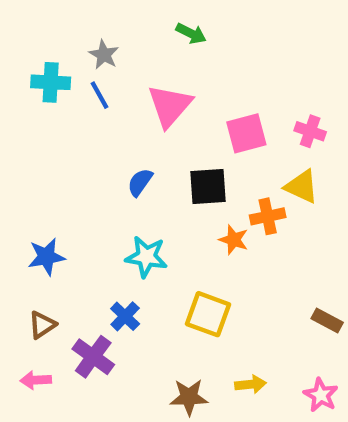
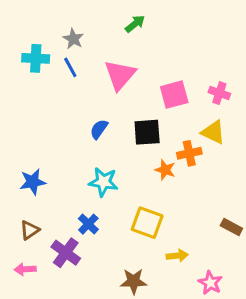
green arrow: (191, 33) -> (135, 24), turned -65
yellow arrow: (251, 384) -> (177, 256), moved
pink star: (321, 395) -> (210, 283), moved

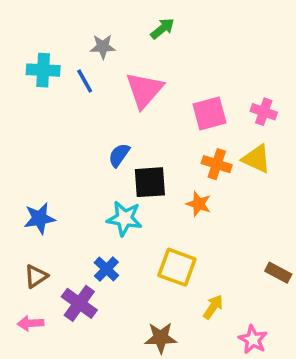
gray star: (73, 39) -> (103, 47), moved, turned -30
black square: (147, 132) -> (150, 182), moved
orange cross: (189, 153) -> (217, 164), moved, turned 30
yellow arrow: (177, 256) -> (213, 307), turned -50

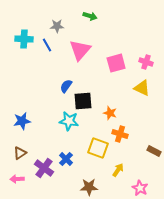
green arrow: (162, 29) -> (90, 16), turned 56
orange cross: (217, 164) -> (120, 134), moved
blue cross: (106, 269) -> (66, 159), moved

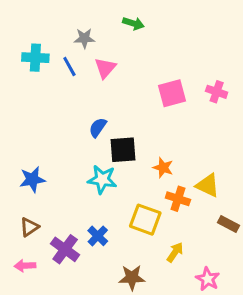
pink triangle: (80, 50) -> (105, 68), moved, size x0.7
yellow triangle: (142, 88) -> (208, 185), moved

